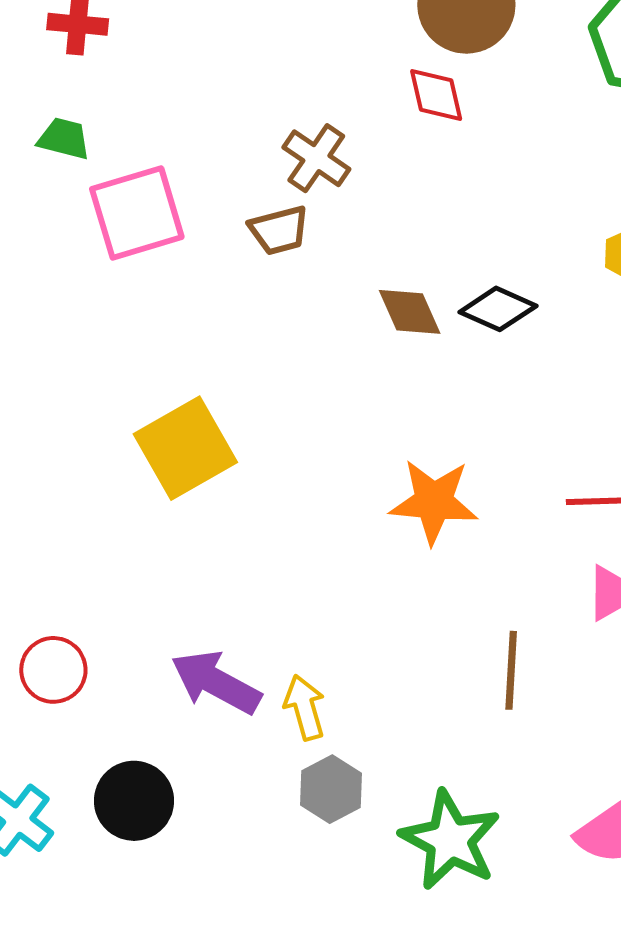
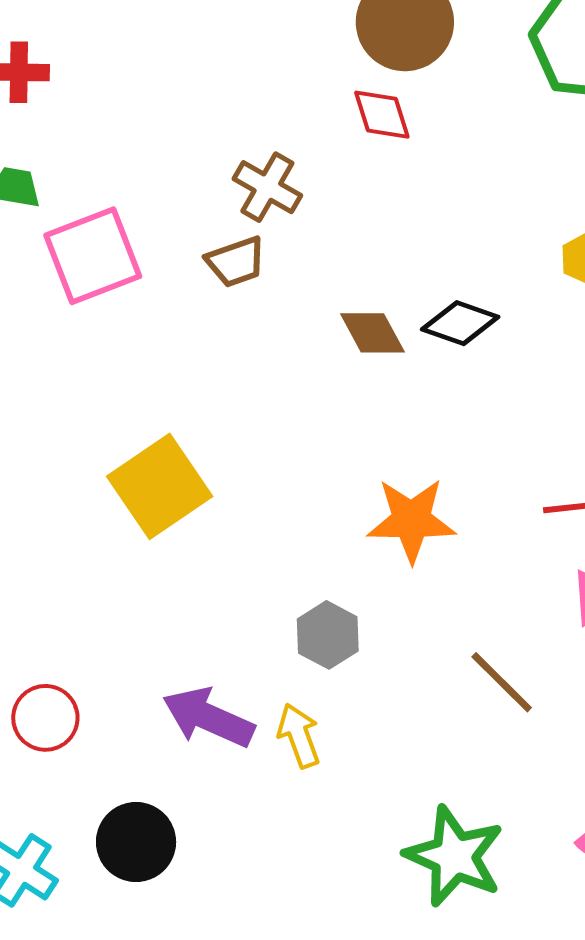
brown line: (511, 670) -> (502, 682), turned -44
gray hexagon: (331, 789) -> (328, 635), moved

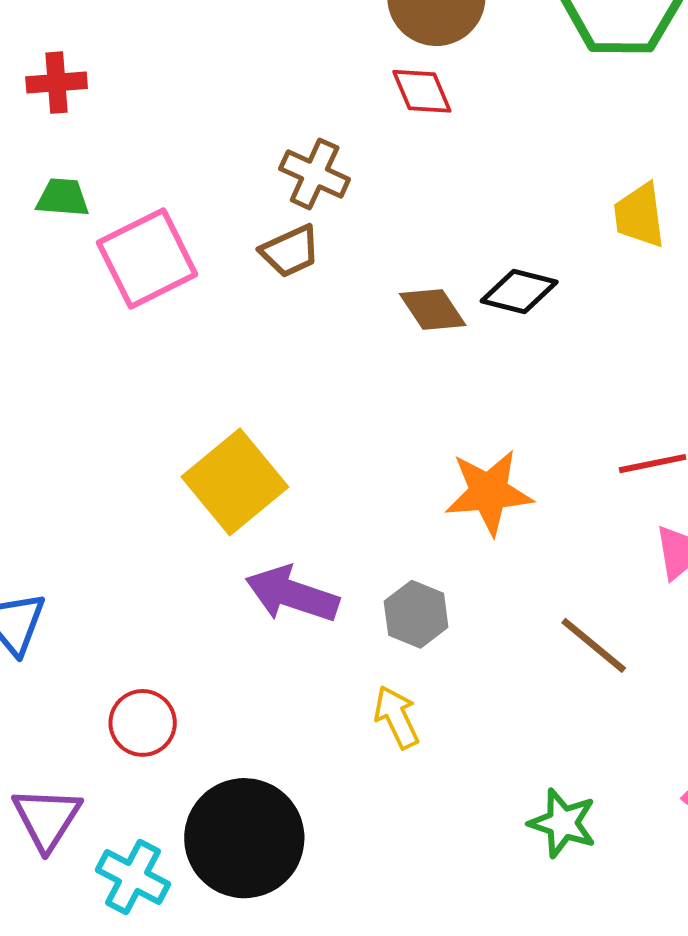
purple arrow: (208, 717) -> (292, 594), moved
black circle: (136, 842) -> (244, 838), size x1.5
green star: (454, 856) -> (563, 823), size x0.7

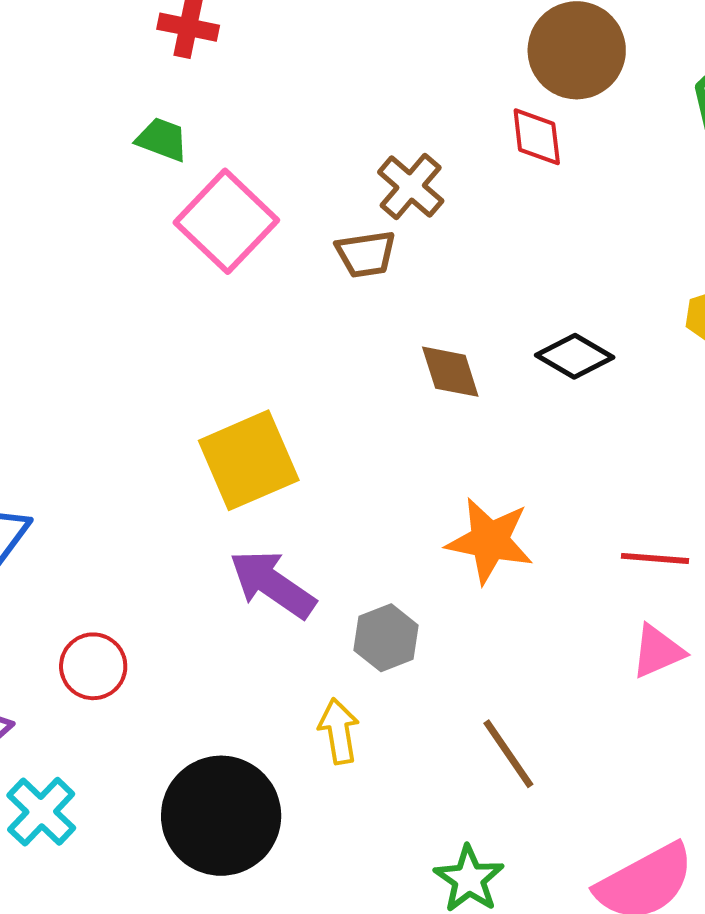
pink square: (147, 258) -> (226, 221), turned -36
brown diamond: (433, 309) -> (450, 372), moved
brown line: (594, 645) -> (508, 754), moved
black circle: (244, 838) -> (221, 816), moved

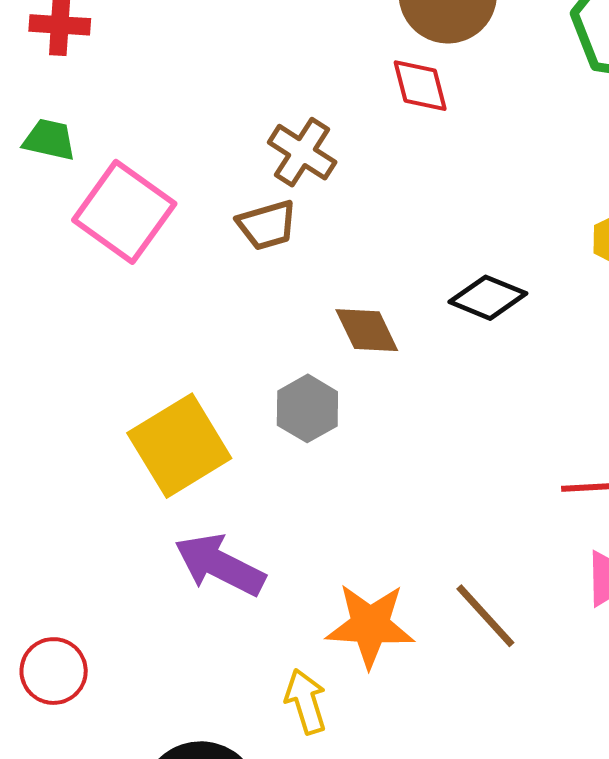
orange star: (490, 541) -> (370, 625), moved
gray hexagon: (386, 638) -> (307, 408), moved
brown line: (508, 754) -> (485, 616), moved

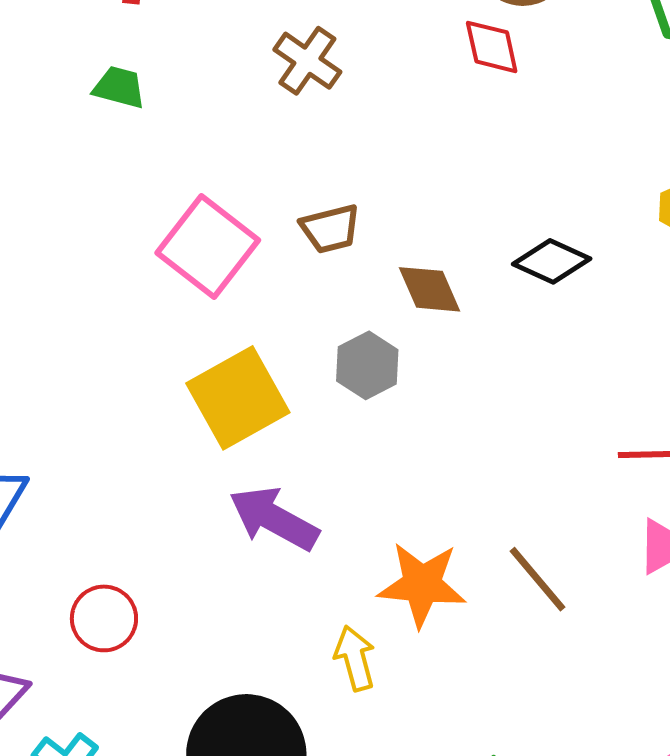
brown cross: (302, 152) -> (307, 61), moved
pink square: (124, 212) -> (208, 247), moved
brown trapezoid: (267, 225) -> (330, 229), moved

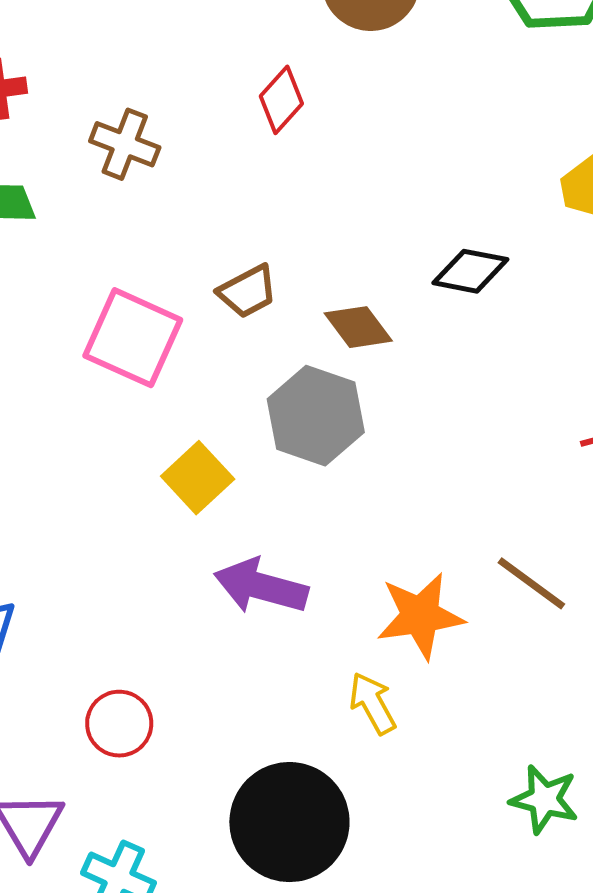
red diamond: (492, 47) -> (281, 100), moved, turned 68
brown cross: (307, 61) -> (125, 144), moved
gray hexagon: (367, 365) -> (316, 416), size x1.5
yellow square: (238, 398) -> (198, 478), size x0.7

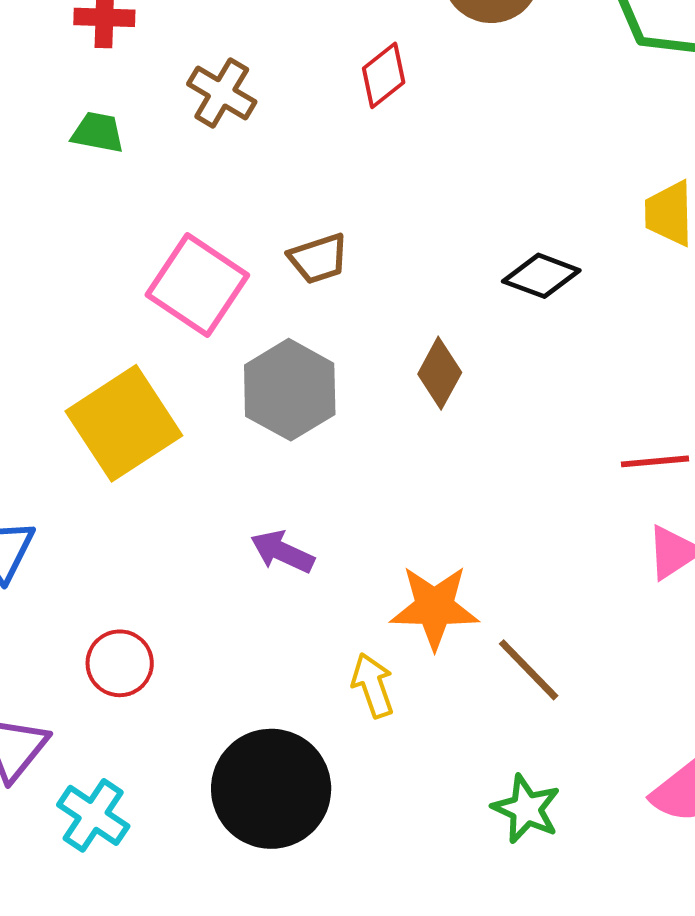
brown diamond: (358, 327) -> (440, 373), moved, turned 56
gray hexagon: (316, 416) -> (290, 390), moved
yellow square: (198, 478) -> (124, 423), moved, size x1.6
brown line: (531, 583) -> (529, 670), moved
purple arrow: (261, 586) -> (282, 552), size x0.7

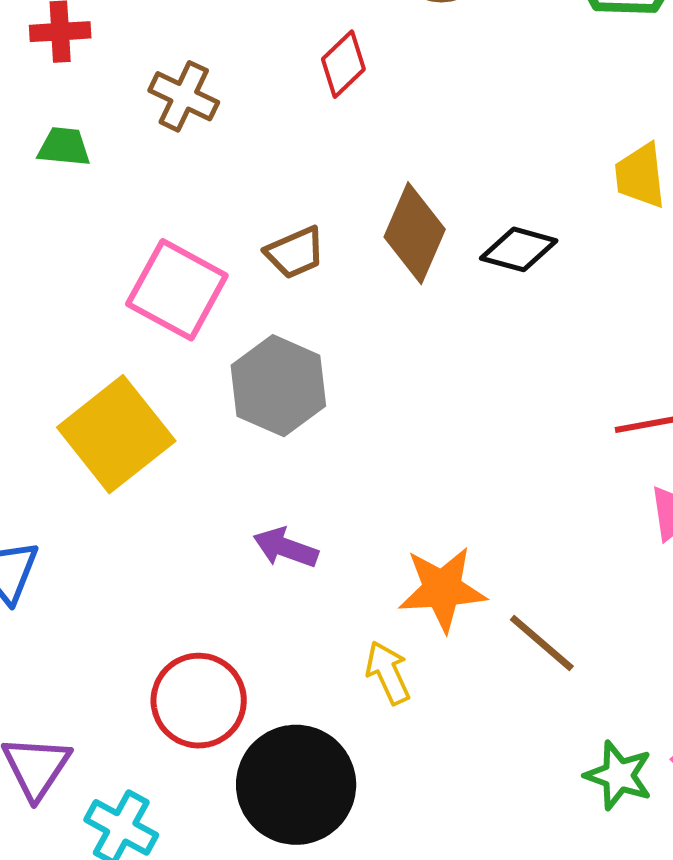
brown diamond: (440, 373) -> (415, 233), moved, size x1.4
red circle: (120, 663) -> (199, 701), moved, size x1.4
green star: (526, 809) -> (619, 775), moved

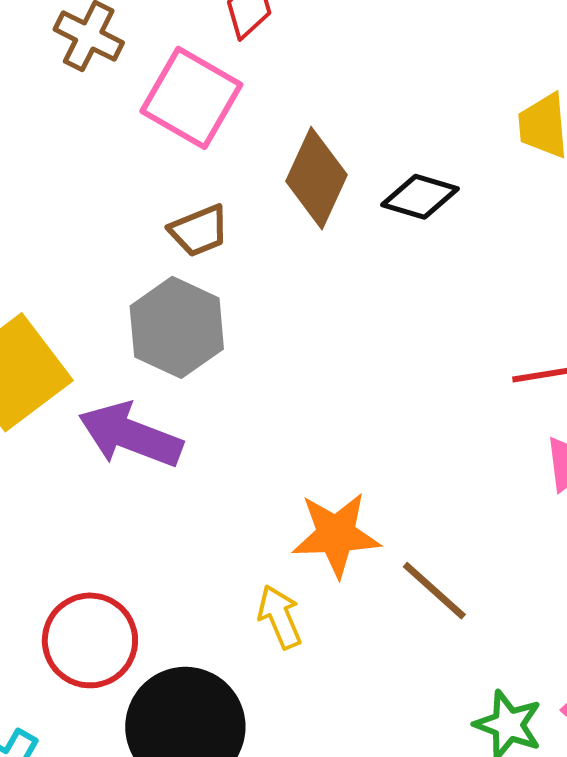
brown trapezoid: (295, 253) -> (199, 231), moved
pink square: (177, 290) -> (191, 98), moved
purple arrow: (286, 548) -> (130, 435), moved, size x1.6

